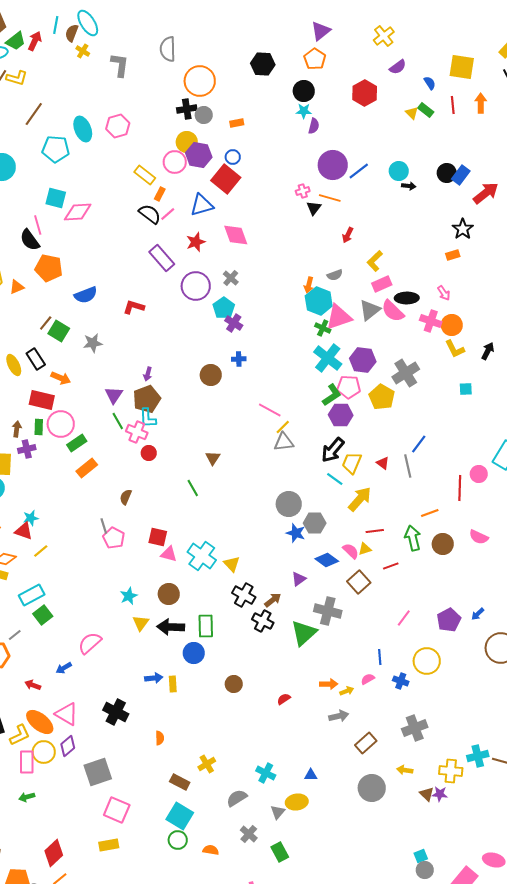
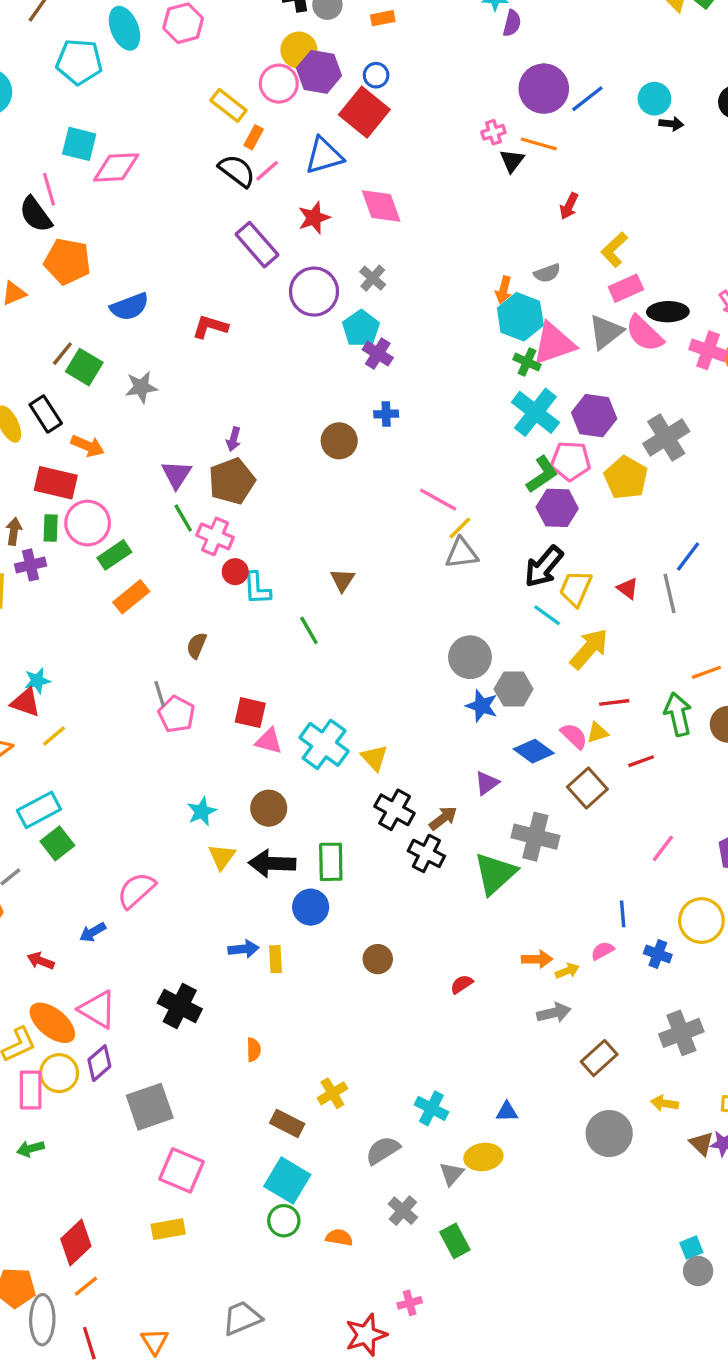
cyan L-shape: (148, 418) -> (257, 588), moved

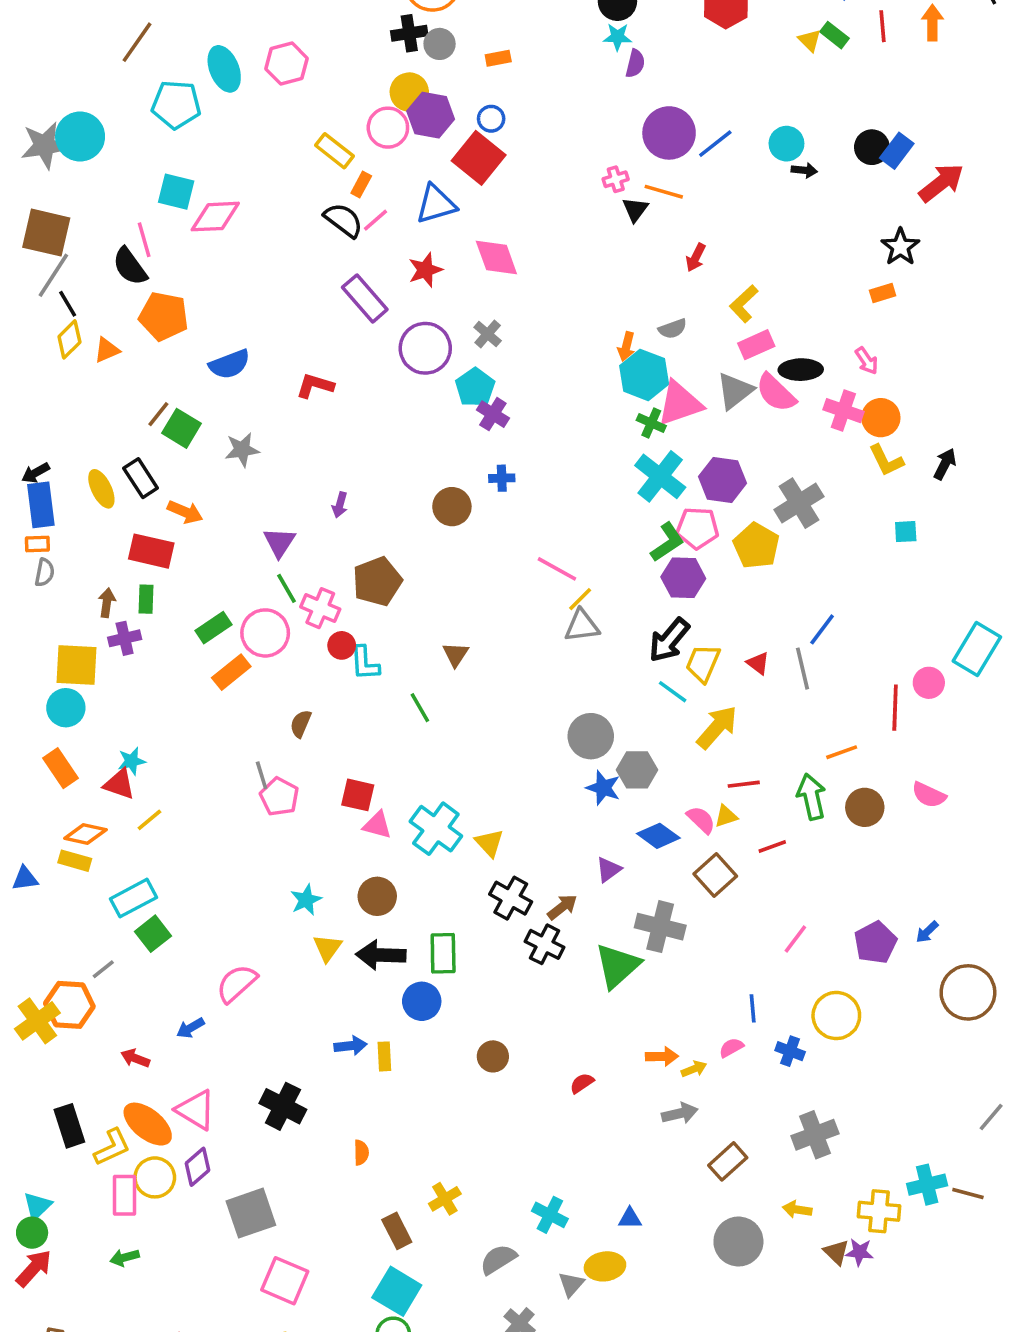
brown pentagon: (232, 481) -> (377, 581), moved
pink circle: (88, 523) -> (265, 633), moved
brown rectangle: (287, 1123) -> (397, 1231), turned 36

